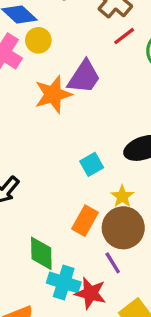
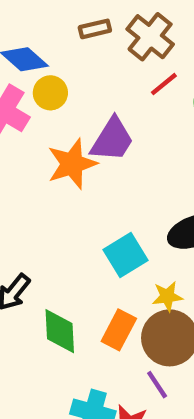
cyan square: (92, 164) -> (125, 255), size x1.4
yellow star: (122, 196) -> (167, 296), turned 30
green diamond: (41, 253) -> (60, 331), moved

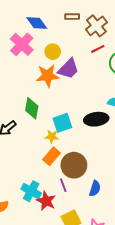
yellow circle: (50, 93) -> (53, 52), moved
yellow star: (167, 296) -> (52, 137), moved
green diamond: (60, 331) -> (32, 108), moved

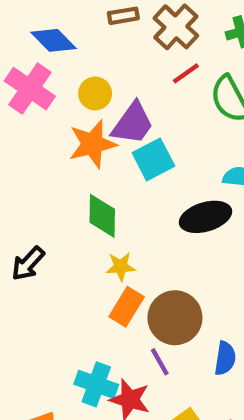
green diamond: (32, 108) -> (102, 216), moved
cyan square: (62, 123) -> (153, 159), moved

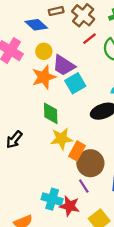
blue diamond: (53, 40) -> (36, 25), moved
purple trapezoid: (133, 123) -> (64, 65), turned 90
yellow star: (121, 267) -> (61, 139), size x1.5
orange rectangle: (127, 307) -> (77, 151), moved

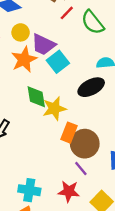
yellow star: (61, 139) -> (54, 108), moved
cyan cross: (52, 199) -> (29, 190), moved

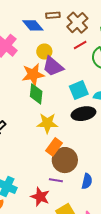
yellow circle: (21, 32) -> (44, 52), moved
cyan square: (58, 62) -> (79, 90), moved
green diamond: (36, 97) -> (36, 94), moved
purple line: (81, 169) -> (56, 180), turned -56

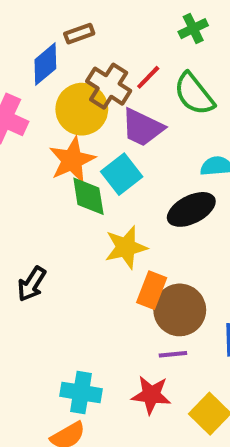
brown cross: (77, 23) -> (109, 86), moved
blue diamond: (33, 25) -> (45, 64), turned -75
yellow circle: (44, 52) -> (82, 109), size x1.6
purple trapezoid: (53, 66) -> (142, 128), moved
cyan square: (79, 90) -> (122, 174), moved

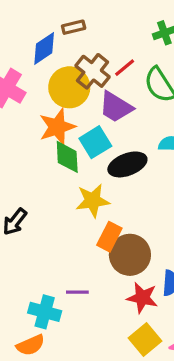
black ellipse: (191, 209) -> (127, 164), moved
purple line: (173, 354) -> (77, 292), moved
red star: (151, 395) -> (142, 298), moved

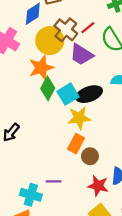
cyan square: (95, 142) -> (68, 94), moved
green diamond: (67, 157) -> (48, 88), turned 30
yellow star: (93, 201) -> (79, 118), moved
brown circle: (130, 255) -> (90, 156), size x0.6

